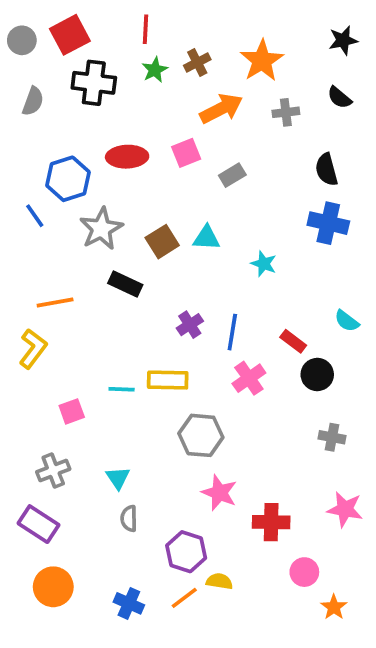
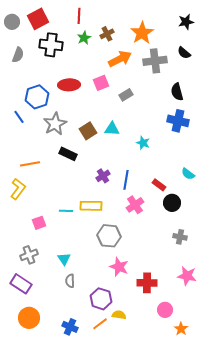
gray cross: (286, 112) -> (155, 61), size x1.6

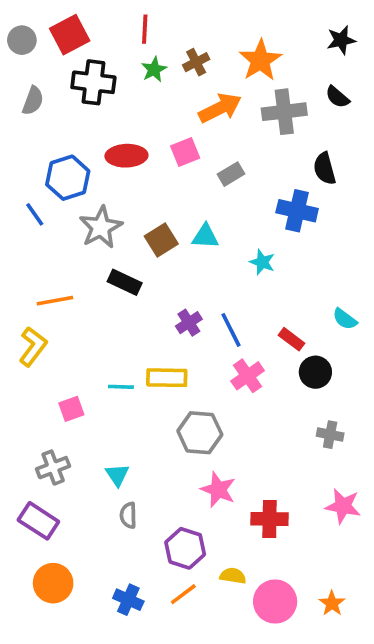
blue cross: (178, 121) -> (297, 211), moved
blue line: (126, 180) -> (231, 330), turned -36
pink circle: (165, 310) -> (275, 602), moved, size x1.5
yellow semicircle: (119, 315) -> (233, 576), moved

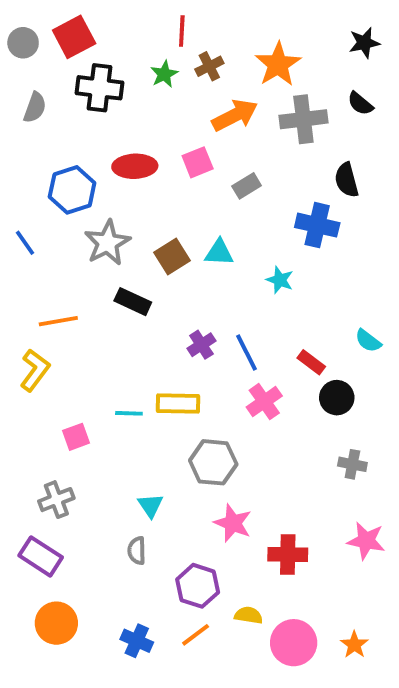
red line: (145, 29) -> (182, 31), moved
blue line: (35, 214) -> (25, 243), moved
cyan triangle: (117, 475) -> (150, 505), moved

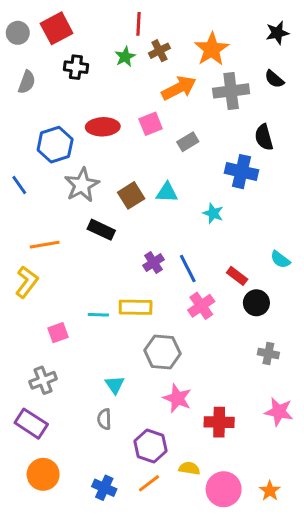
black cross: (100, 88) -> (76, 67), size x0.7

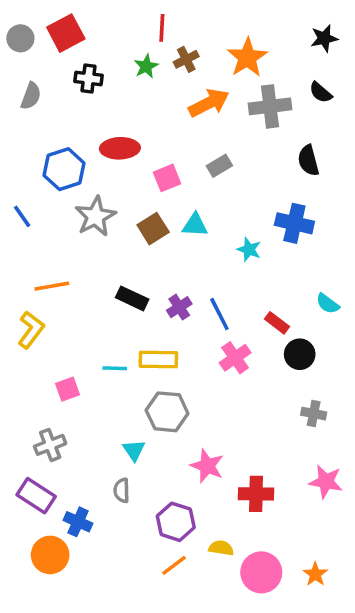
pink square: (151, 124) -> (167, 178), moved
blue cross: (241, 172) -> (294, 223), moved
black rectangle: (101, 230) -> (132, 298), moved
gray hexagon: (162, 352) -> (167, 412), moved
blue cross: (104, 488) -> (78, 522), moved

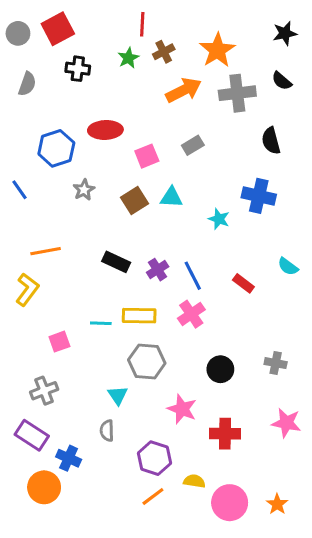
gray star: (95, 216) -> (84, 190), size x0.6
black circle: (300, 354) -> (220, 369), moved
pink cross: (235, 358) -> (191, 314), moved

